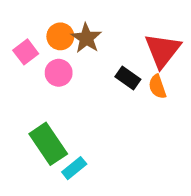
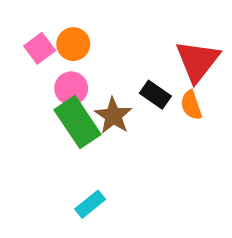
brown star: (86, 38) -> (113, 116), moved
pink square: (26, 52) -> (40, 48), moved
green rectangle: (48, 144) -> (77, 122), moved

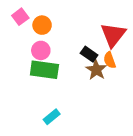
pink square: (40, 48) -> (20, 17), moved
brown star: (113, 116) -> (96, 70), moved
green rectangle: (77, 122) -> (44, 70), turned -48

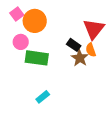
orange circle: (42, 25) -> (35, 21), size x1.5
pink circle: (41, 50) -> (21, 42), moved

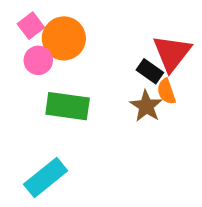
pink circle: (21, 42) -> (38, 60), moved
black rectangle: (74, 45) -> (150, 71), moved
cyan rectangle: (43, 97) -> (46, 178), moved, size x1.6

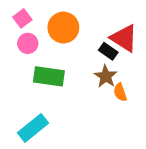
orange circle: (64, 38) -> (63, 28), moved
red triangle: (172, 53) -> (124, 38), turned -36
orange semicircle: (166, 91) -> (120, 92), moved

